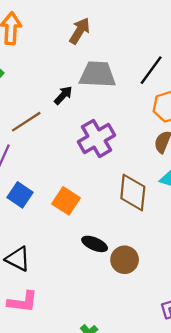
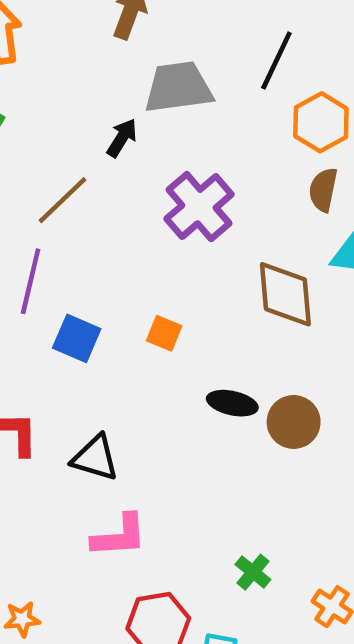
orange square: (66, 201) -> (164, 333), size x0.7

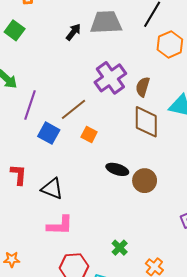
black arrow: (122, 138) -> (73, 32), moved
brown semicircle: (323, 190) -> (143, 87), moved
brown line: (63, 200) -> (74, 109), moved

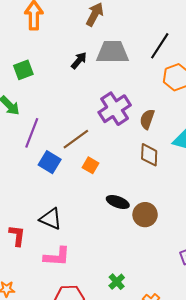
green square: (15, 30) -> (23, 70), moved, turned 30
brown diamond: (146, 122) -> (149, 155), size x0.7
red L-shape: (19, 175) -> (17, 236), moved

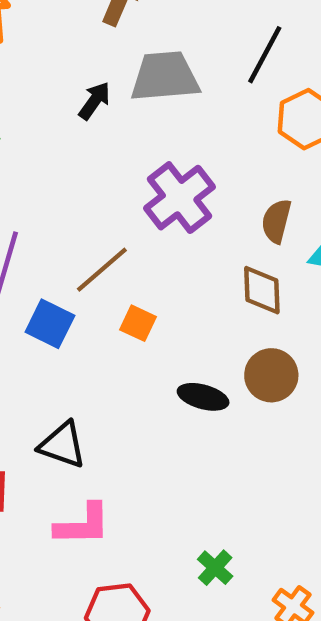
brown semicircle: (147, 119) -> (276, 221), moved
brown circle: (145, 215) -> (271, 375), moved

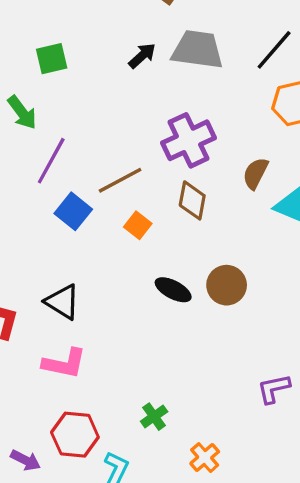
brown diamond: (262, 290) -> (192, 200), moved

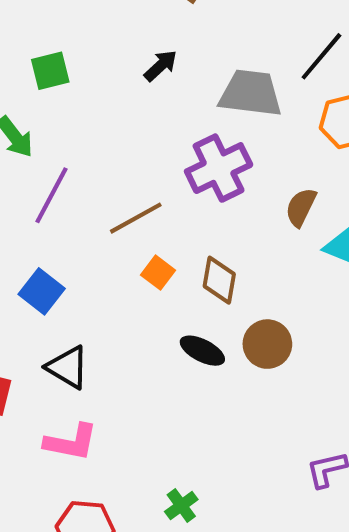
gray trapezoid: (198, 50) -> (251, 93), moved
brown diamond: (192, 200) -> (219, 280), moved
blue square: (73, 211) -> (42, 291), moved

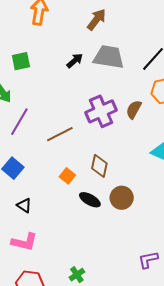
gray trapezoid: (251, 93) -> (109, 57), moved
brown semicircle: (301, 207) -> (134, 110), moved
orange square: (158, 273) -> (67, 176), moved
black triangle: (68, 367) -> (24, 205), size x0.7

